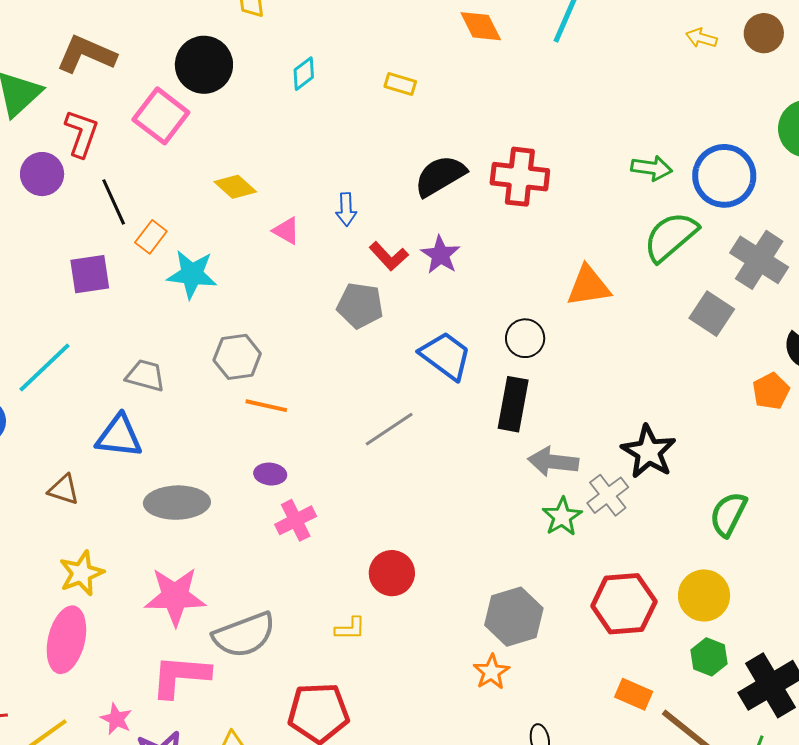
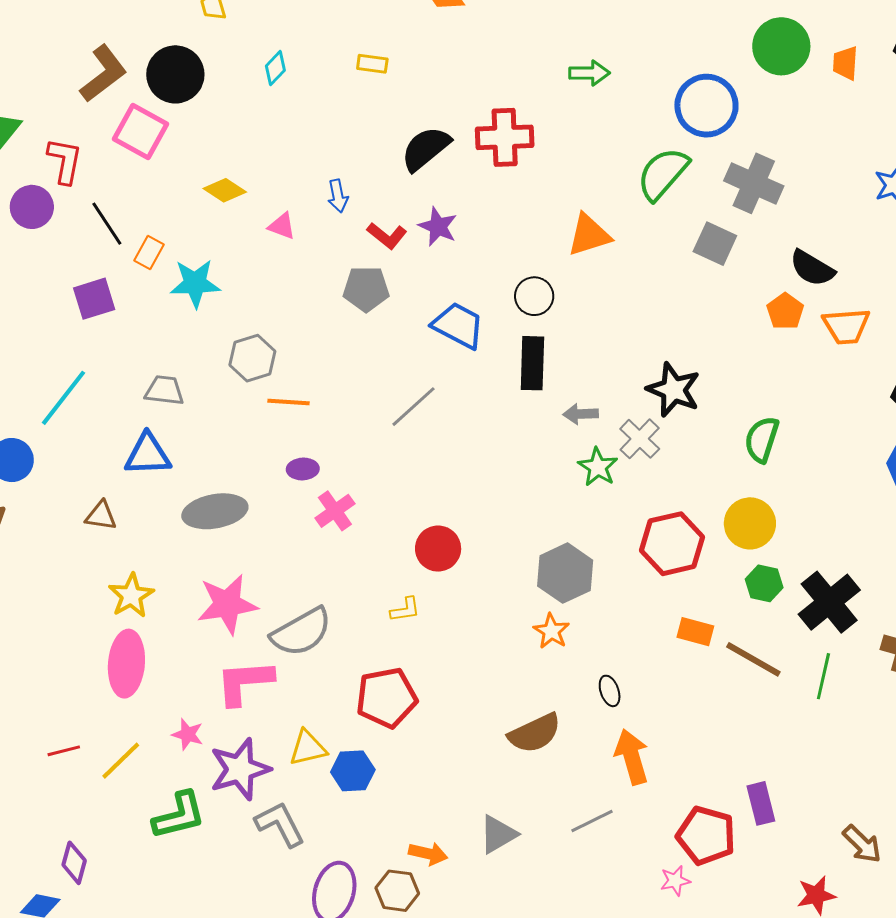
brown L-shape: (86, 54) -> (103, 74), moved, turned 128
green arrow: (652, 168) -> (589, 73), moved
gray arrow: (553, 462) -> (581, 414), size x0.7

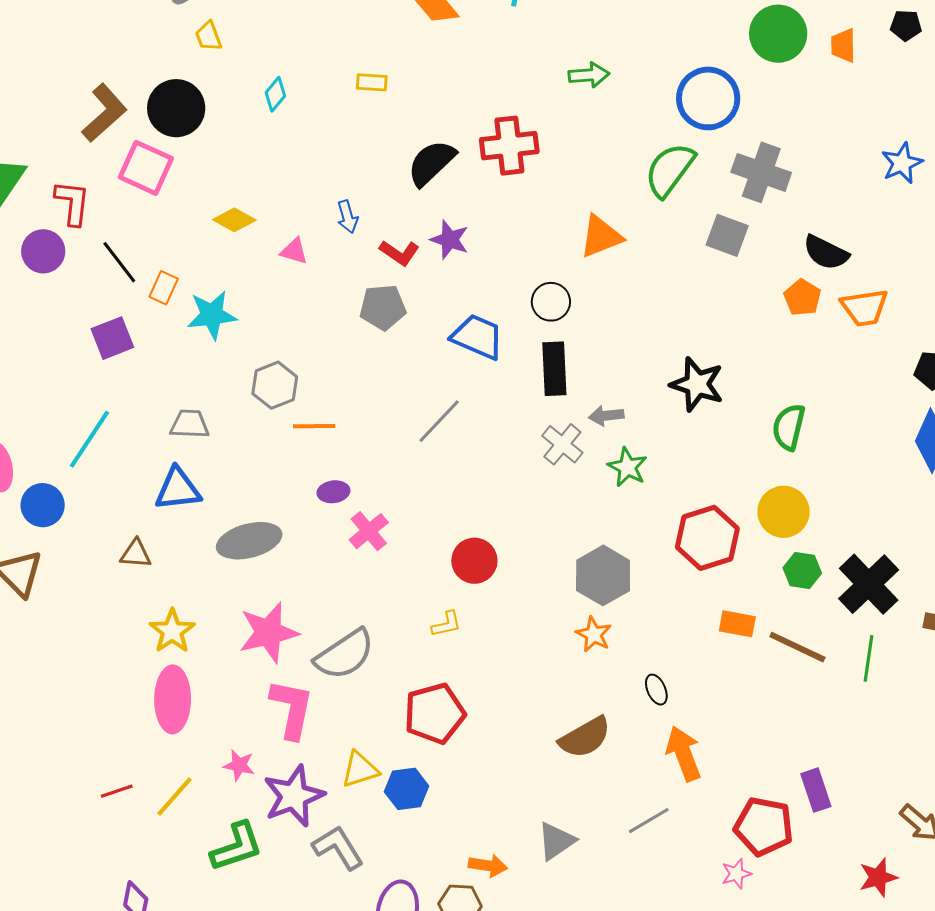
gray cross: (640, 439) -> (562, 444), moved
pink L-shape: (244, 682) -> (292, 709), turned 110

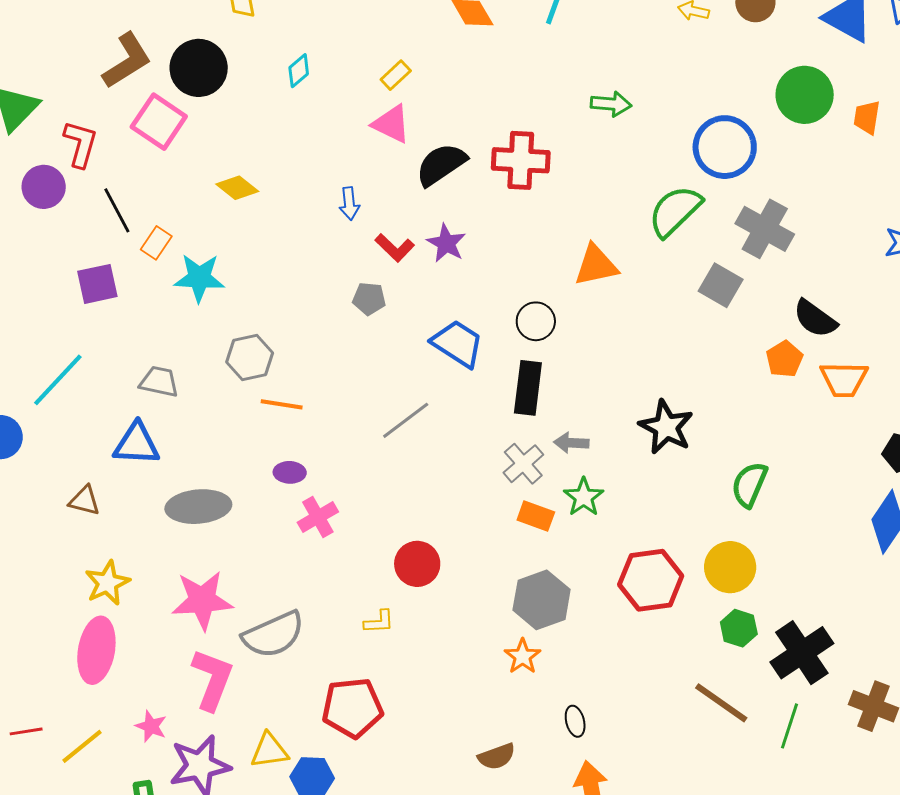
yellow rectangle: (372, 82) -> (396, 75), turned -56
pink triangle: (294, 251) -> (391, 124), moved, size x1.4
gray pentagon: (383, 307) -> (369, 299), size x0.7
orange rectangle: (737, 624) -> (536, 516), moved
brown semicircle: (585, 737) -> (497, 757), size x0.7

